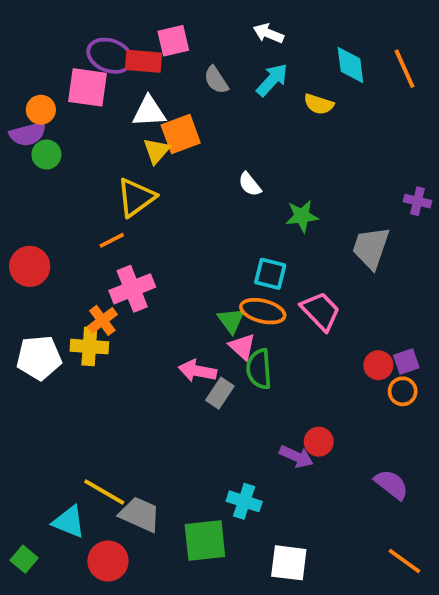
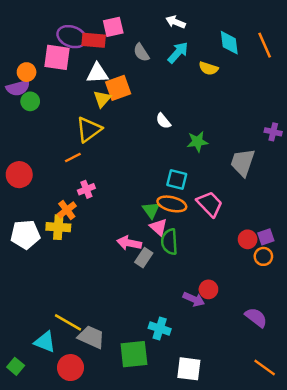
pink cross: (132, 289) -> (86, 189), size x0.6

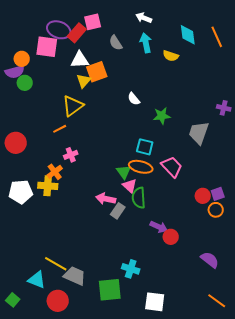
red rectangle: (94, 40) -> (77, 33), turned -54
cyan arrow: (178, 53) -> (146, 43), turned -54
purple arrow: (194, 299) -> (159, 227), moved

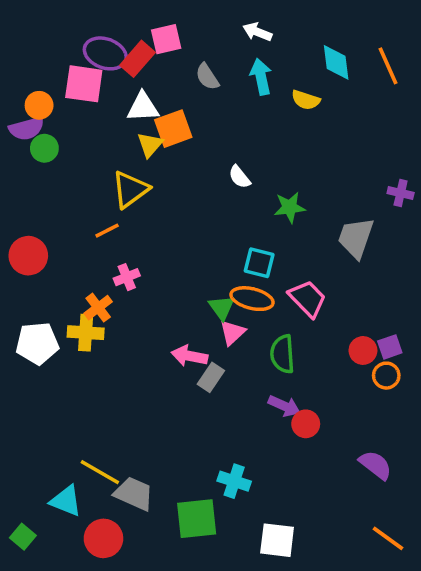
pink triangle: (130, 186) -> (232, 333), turned 35
green semicircle: (139, 198) -> (282, 354), moved

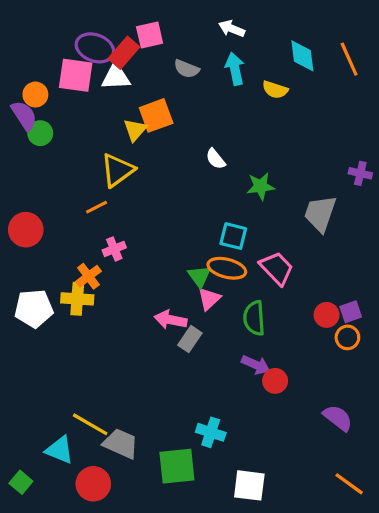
gray semicircle: (207, 77) -> (187, 69), turned -35
white triangle: (143, 107) -> (116, 77), moved
purple semicircle: (27, 129) -> (24, 115), turned -108

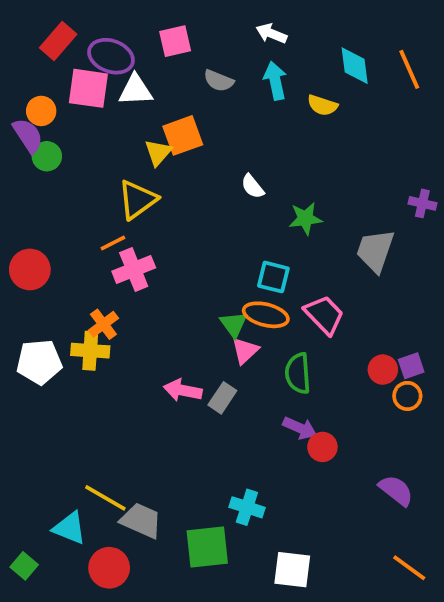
red rectangle: (124, 53) -> (58, 41), moved
pink cross: (114, 249) -> (134, 269), moved, size x1.5
pink arrow: (171, 320) -> (183, 390), moved

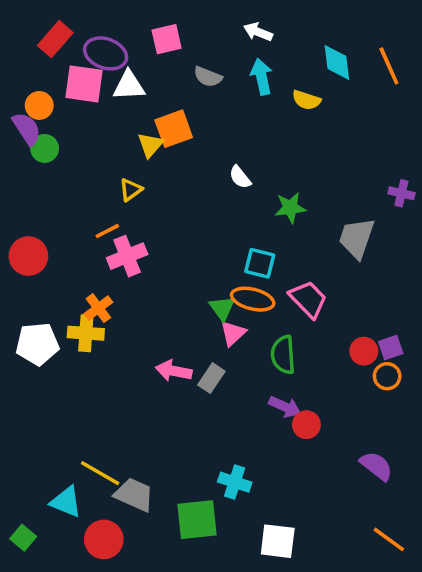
yellow triangle: (137, 200) -> (131, 190), size x0.6

